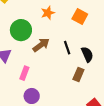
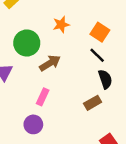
black line: (67, 48) -> (97, 55), moved, turned -32
pink rectangle: (24, 73) -> (43, 97), moved
brown rectangle: (78, 75) -> (93, 103), turned 32

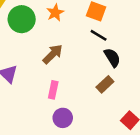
green circle: (27, 43) -> (22, 19), moved
purple circle: (33, 124) -> (63, 118), moved

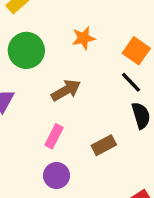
green circle: (22, 19) -> (26, 50), moved
brown rectangle: (105, 84) -> (104, 145), moved

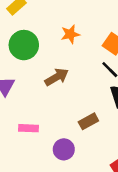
pink rectangle: (54, 136) -> (29, 128), moved, turned 66
purple circle: (56, 176) -> (64, 149), moved

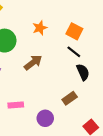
brown rectangle: (88, 121) -> (70, 98), moved

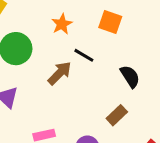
black line: (74, 52) -> (84, 55), moved

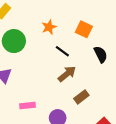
brown arrow: (60, 73) -> (67, 74), moved
black semicircle: (130, 76) -> (101, 54), moved

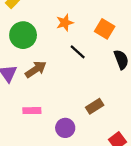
brown arrow: (67, 74) -> (36, 69), moved

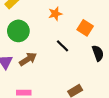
orange star: (65, 23) -> (55, 14), moved

